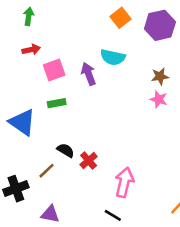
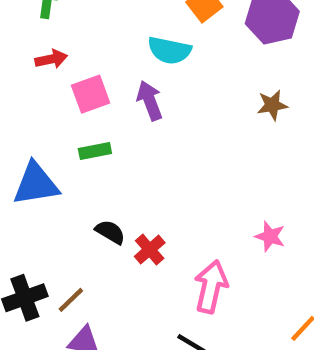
cyan semicircle: (113, 57) -> (169, 50), moved
pink star: (159, 99) -> (270, 236), moved
blue triangle: (22, 122) -> (36, 184), turned -44
brown line: (46, 171) -> (71, 300), moved

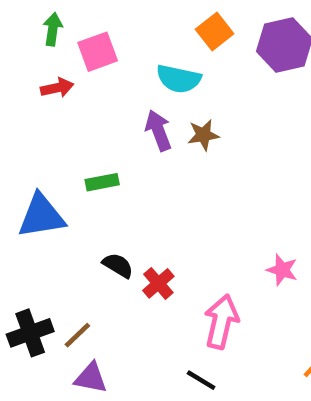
pink square: (91, 94) -> (98, 52), moved
brown star: (272, 105) -> (203, 135), moved

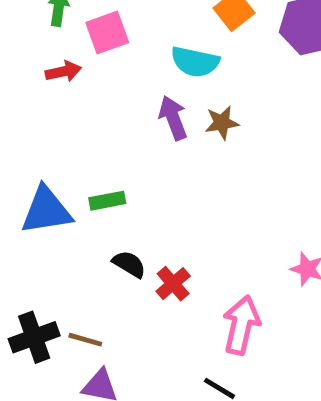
green rectangle: (102, 182) -> (107, 201), moved
brown line: (77, 335) -> (85, 340), turned 60

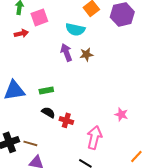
green rectangle: (107, 201) -> (46, 90), moved
red cross: (173, 284) -> (66, 120), turned -32

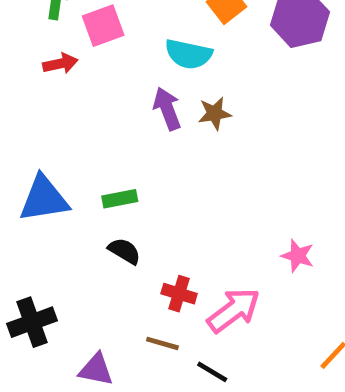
red cross: (66, 120) -> (179, 294), moved
pink arrow: (94, 137) -> (234, 310), turned 40
brown line: (30, 143) -> (162, 343), moved

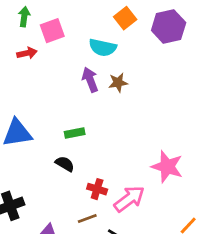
green rectangle: (120, 199) -> (75, 133), moved
pink star: (298, 256) -> (167, 167), size x1.6
brown line: (162, 343) -> (87, 218), turned -36

